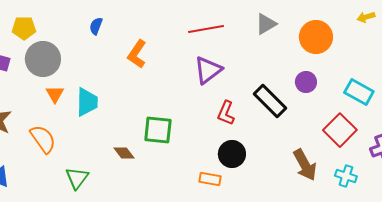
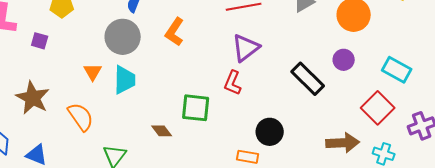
gray circle: (43, 59) -> (123, 37), moved
red L-shape: (226, 113) -> (233, 83), moved
brown arrow: (305, 165) -> (343, 143), turned -64

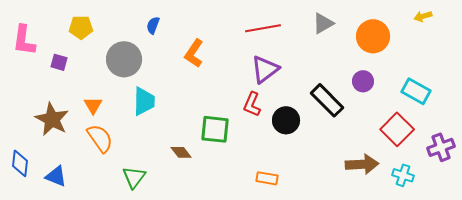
gray circle: (123, 37) -> (124, 59), moved
orange triangle: (93, 72) -> (93, 105), moved
black circle: (270, 132) -> (286, 120), moved

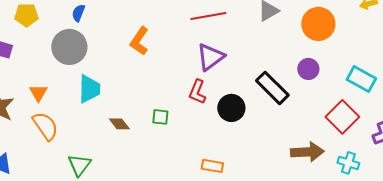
blue semicircle: (153, 25) -> (78, 13), moved
green square: (215, 129) -> (160, 117), size x0.6
brown diamond: (181, 152) -> (119, 124), moved

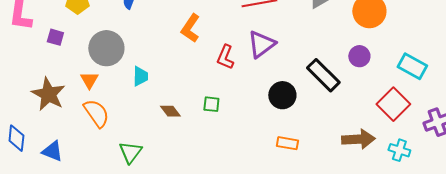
gray circle: (69, 47) -> (106, 48), moved
cyan trapezoid: (89, 89) -> (140, 76), size x0.7
red L-shape: (197, 92) -> (225, 57), moved
orange rectangle: (212, 166) -> (287, 143), moved

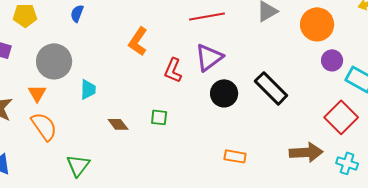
purple circle: (359, 56) -> (332, 60), moved
black circle: (282, 95) -> (224, 93), moved

